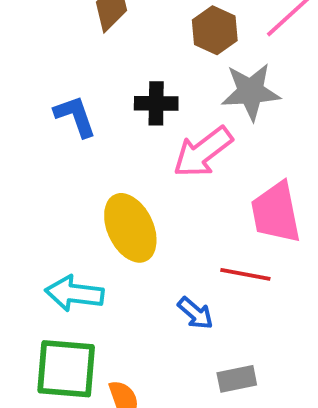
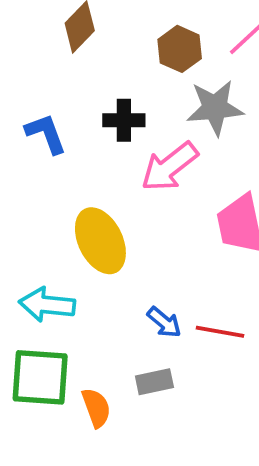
red line: (245, 274) -> (220, 332), moved
gray rectangle: (237, 379) -> (154, 382), moved

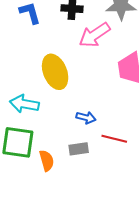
blue arrow: (164, 322) -> (86, 118), turned -30
red line: (220, 332) -> (114, 139), moved

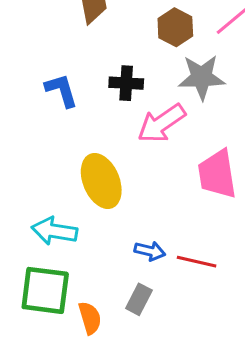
red line: (114, 139) -> (197, 262), moved
gray rectangle: (79, 149) -> (139, 299), turned -54

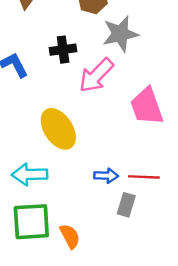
gray rectangle: (139, 299) -> (126, 205), moved

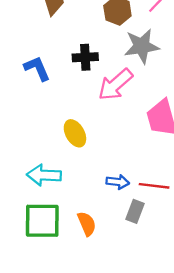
yellow ellipse: (58, 129) -> (75, 133), size x0.7
orange semicircle: (70, 236) -> (87, 224), moved

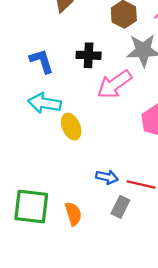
cyan arrow: (44, 175) -> (45, 103), moved

